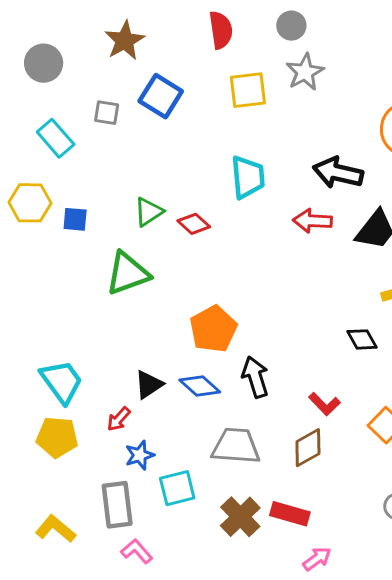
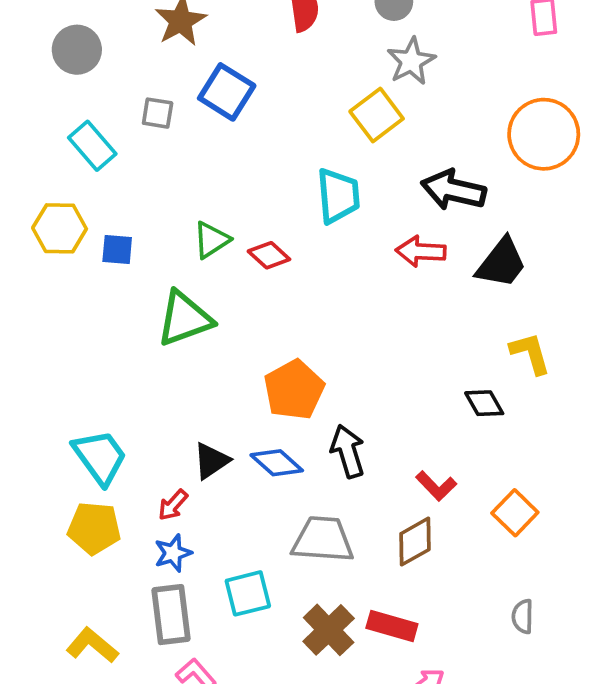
yellow square: (248, 90) -> (377, 115), moved, turned -30
blue star: (140, 455) -> (173, 553), moved

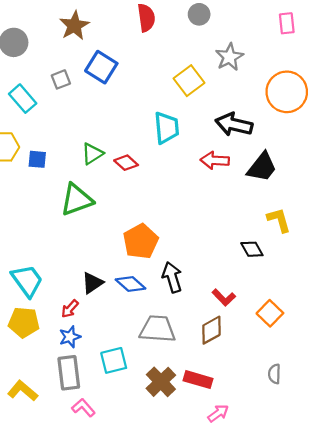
gray star: (411, 61) -> (229, 57), moved
gray square: (158, 113) -> (61, 79), turned -30

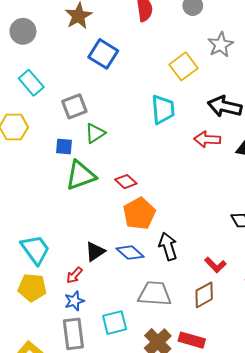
gray square: (61, 79) -> (74, 106), moved, size x1.4
blue square: (37, 159) -> (64, 147), moved
red diamond: (126, 163) -> (126, 182), moved

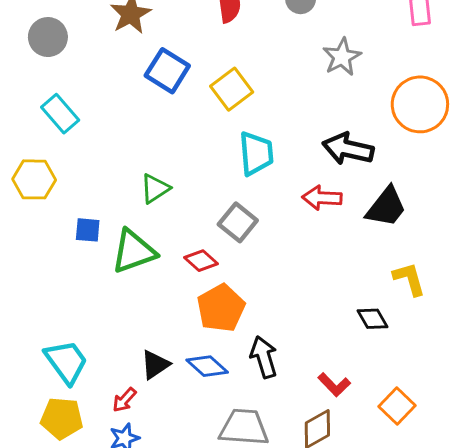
yellow square: (184, 66) -> (232, 89), moved
gray square: (74, 106) -> (238, 222), moved, turned -30
blue square: (64, 147) -> (88, 230), moved

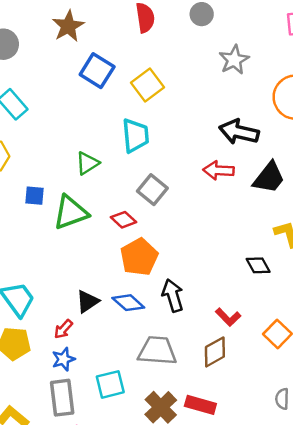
cyan trapezoid: (256, 153) -> (136, 136), moved

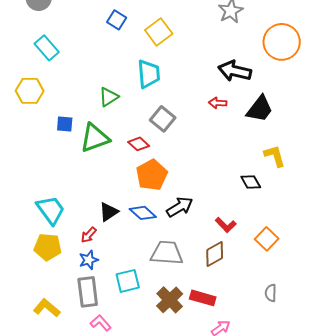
blue square: (97, 71) -> (117, 20), size x0.7
red arrow: (218, 170) -> (218, 103), size x0.7
black arrow: (173, 295) -> (180, 207), turned 76

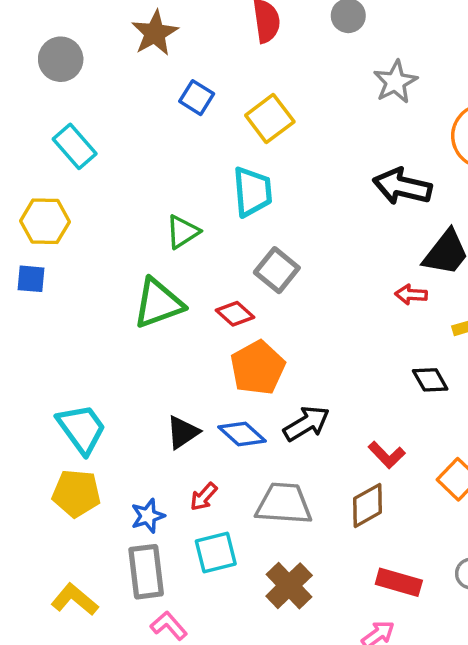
red arrow: (218, 103) -> (411, 295), moved
blue square: (65, 124) -> (31, 279), moved
red arrow: (89, 235) -> (204, 497), moved
red rectangle: (203, 298) -> (399, 582), moved

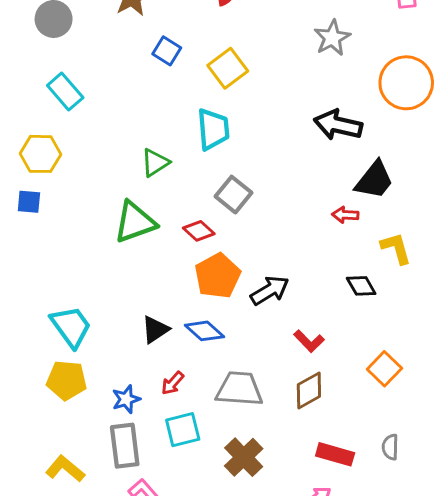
black arrow: (306, 424) -> (270, 290), moved
red L-shape: (387, 455) -> (309, 341), moved

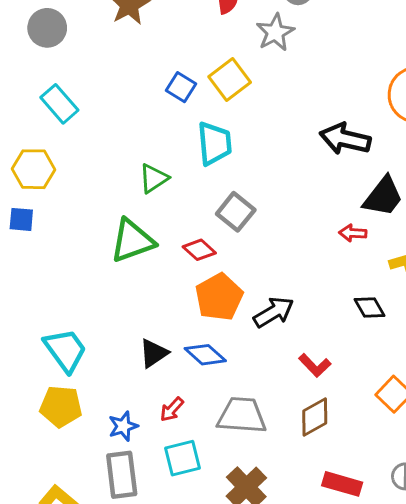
gray star: (332, 38) -> (275, 32), moved
blue square: (167, 51) -> (181, 87), moved

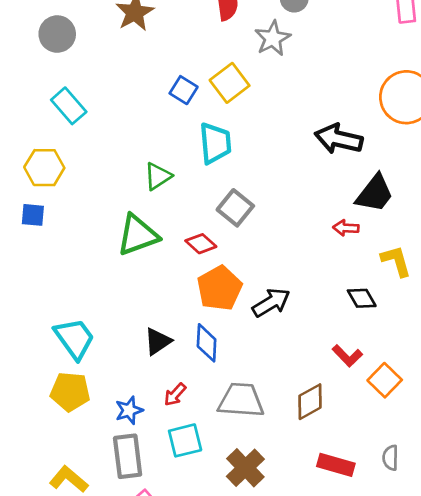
blue diamond: (205, 355) -> (207, 343), turned 51
red L-shape: (315, 365) -> (347, 356), moved

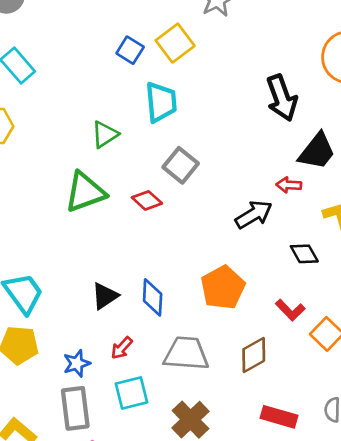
black arrow: (339, 139) -> (282, 98), turned -123
orange pentagon: (220, 288) -> (223, 288), moved
black arrow: (271, 303) -> (254, 214), moved

